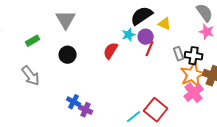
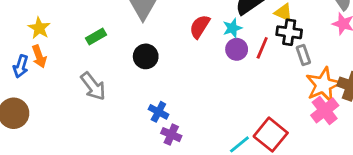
purple circle: (146, 37) -> (237, 49), moved
red semicircle: (111, 51) -> (200, 27), moved
black cross: (194, 56) -> (289, 32), moved
blue cross: (74, 102) -> (158, 112), moved

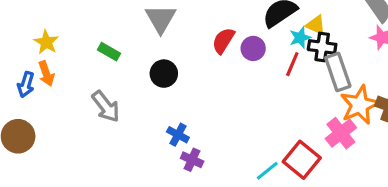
cyan star: (232, 28) -> (300, 38), moved
green rectangle: (96, 37) -> (109, 52), turned 60
purple circle: (237, 49) -> (253, 48), moved
gray rectangle: (303, 55) -> (338, 72), size x1.6
pink cross: (325, 110) -> (341, 133), moved

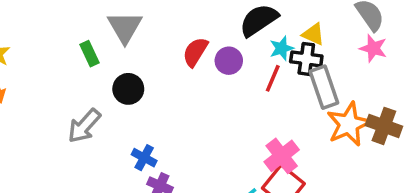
yellow triangle: (316, 25) -> (313, 34), moved
green rectangle: (109, 52) -> (89, 54), moved, turned 35
gray arrow: (106, 106) -> (84, 126), moved, turned 80
pink cross: (341, 133) -> (282, 156), moved

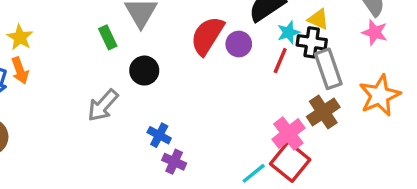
red semicircle: (195, 52) -> (207, 36), size x1.4
orange star: (349, 124) -> (380, 95), moved
brown cross: (384, 126) -> (323, 112), moved, turned 36

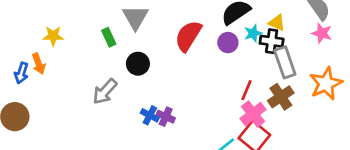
yellow star: (20, 37) -> (53, 36), moved, turned -30
purple circle: (239, 44) -> (228, 43), moved
red line: (280, 61) -> (246, 90), moved
purple cross: (174, 162) -> (166, 117), moved

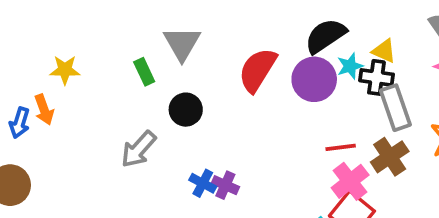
purple circle: (228, 43) -> (314, 79), size x1.5
red line: (246, 90) -> (341, 147), turned 60

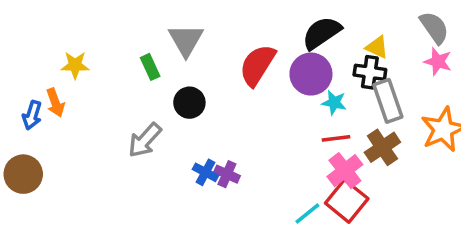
cyan star: (350, 66) -> (334, 103), moved, turned 30

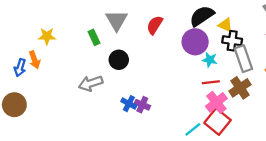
yellow triangle: (377, 47) -> (225, 25), moved
red semicircle: (257, 65) -> (155, 25), moved, size x0.7
gray arrow: (145, 140) -> (91, 83), turned 30

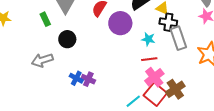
purple circle: (195, 42) -> (120, 23), moved
brown cross: (240, 88) -> (175, 89), moved

